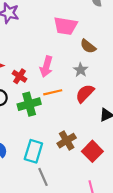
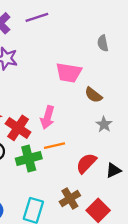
gray star: (81, 70) -> (104, 124), moved
red cross: (19, 76) -> (18, 128), size x1.5
red semicircle: (85, 93) -> (86, 163), moved

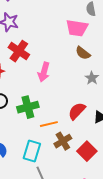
pink trapezoid: (69, 73) -> (77, 28), moved
red cross: (18, 128) -> (19, 51), moved
orange line: (55, 146) -> (49, 124), moved

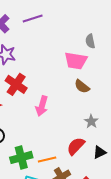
gray star: (92, 78) -> (91, 121), moved
green cross: (28, 107) -> (21, 157), moved

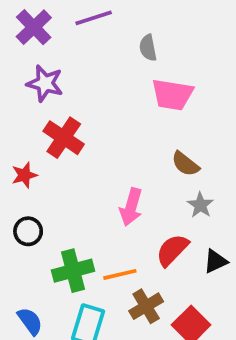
gray semicircle: (90, 41) -> (148, 48), moved
brown semicircle: (82, 86) -> (185, 164), moved
pink arrow: (42, 106) -> (131, 207), moved

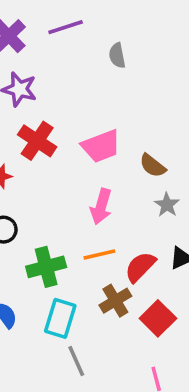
pink trapezoid: (172, 95) -> (101, 146), moved, turned -30
red semicircle: (172, 250) -> (140, 267), moved
orange line: (120, 274) -> (99, 254), moved

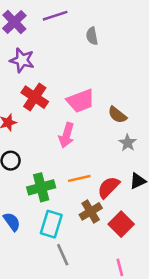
pink arrow: (101, 206) -> (67, 135), moved

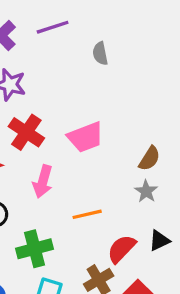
brown semicircle: (117, 115) -> (149, 158), moved, turned -96
pink arrow: (67, 135) -> (43, 181), moved
orange line: (79, 178) -> (87, 214), moved

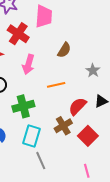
pink trapezoid: (85, 137) -> (44, 16), moved, turned -65
brown semicircle: (149, 158) -> (64, 50), moved

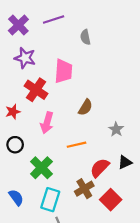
green cross: (23, 106) -> (41, 168), turned -30

